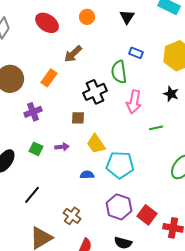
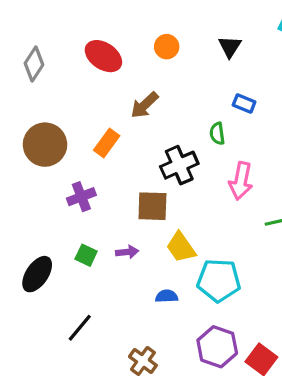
green semicircle: (119, 72) -> (217, 134), size x0.6
brown square: (78, 118) -> (152, 206), size x1.5

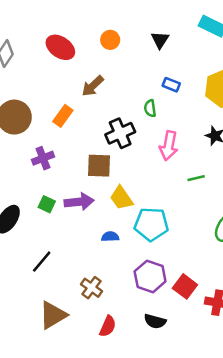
purple arrow: (127, 252) -> (79, 202), size x1.6

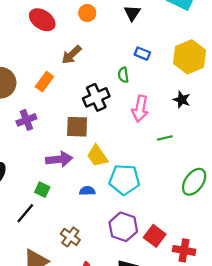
green square: (47, 204) -> (42, 190), moved

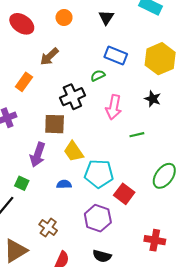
blue rectangle: (142, 54) -> (116, 56), size x1.5
green semicircle: (123, 75) -> (98, 76), turned 72
purple arrow: (59, 159) -> (38, 155), turned 115
red square: (155, 236) -> (124, 194), moved

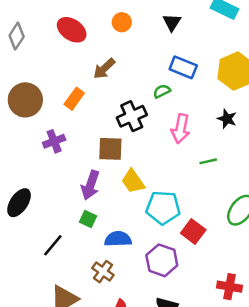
green square: (22, 183) -> (88, 219), moved
blue semicircle: (64, 184) -> (118, 239), moved, size x1.5

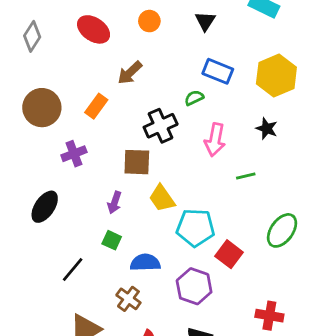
purple arrow: (90, 185) -> (114, 203), size x0.7
black ellipse: (19, 203) -> (45, 207), moved

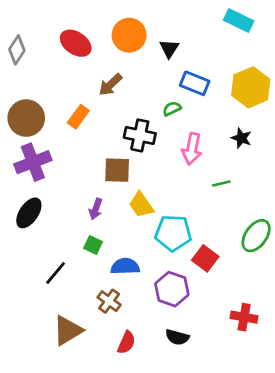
orange circle: (149, 21) -> (129, 35), size x1.6
black triangle: (205, 21) -> (169, 49), moved
black cross: (161, 126) -> (140, 135), turned 36
purple cross: (74, 154) -> (33, 162), moved, size x1.5

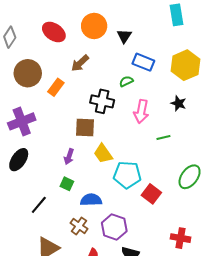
cyan rectangle: (239, 20) -> (176, 15), turned 55
brown circle: (26, 118) -> (28, 73), moved
purple hexagon: (172, 289) -> (114, 227), moved

